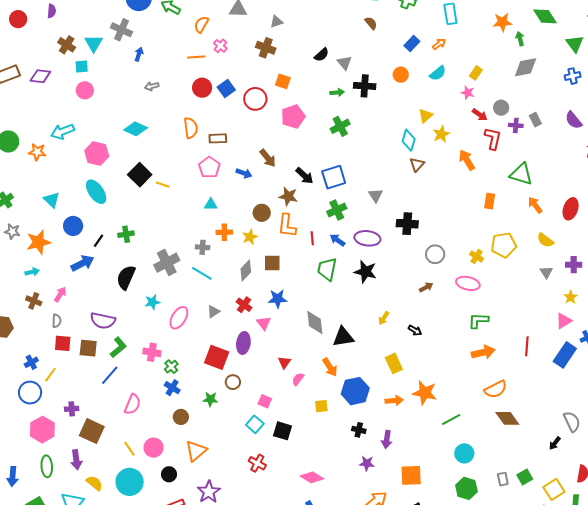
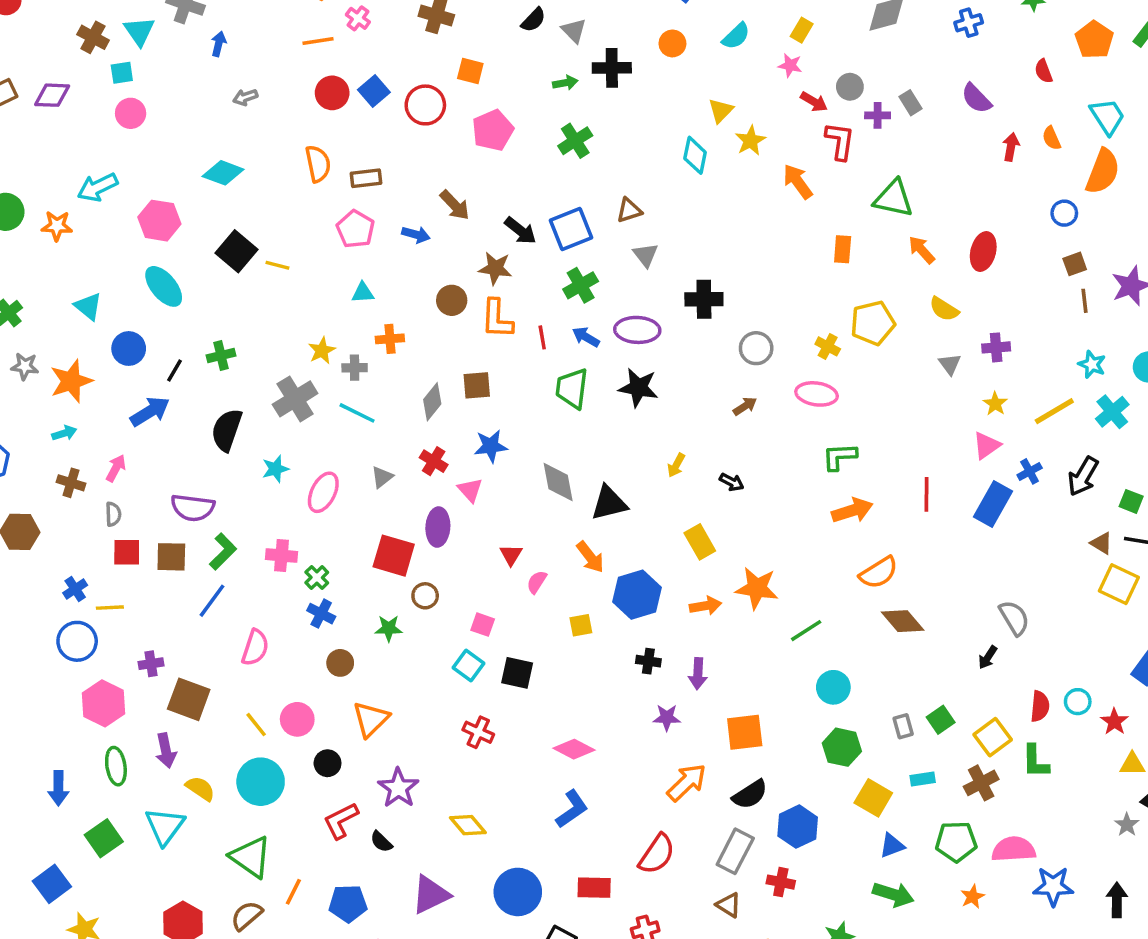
brown triangle: (417, 165) -> (629, 210), moved, turned 35
yellow star: (250, 237) -> (322, 351), moved
yellow line: (50, 375) -> (110, 608), turned 56

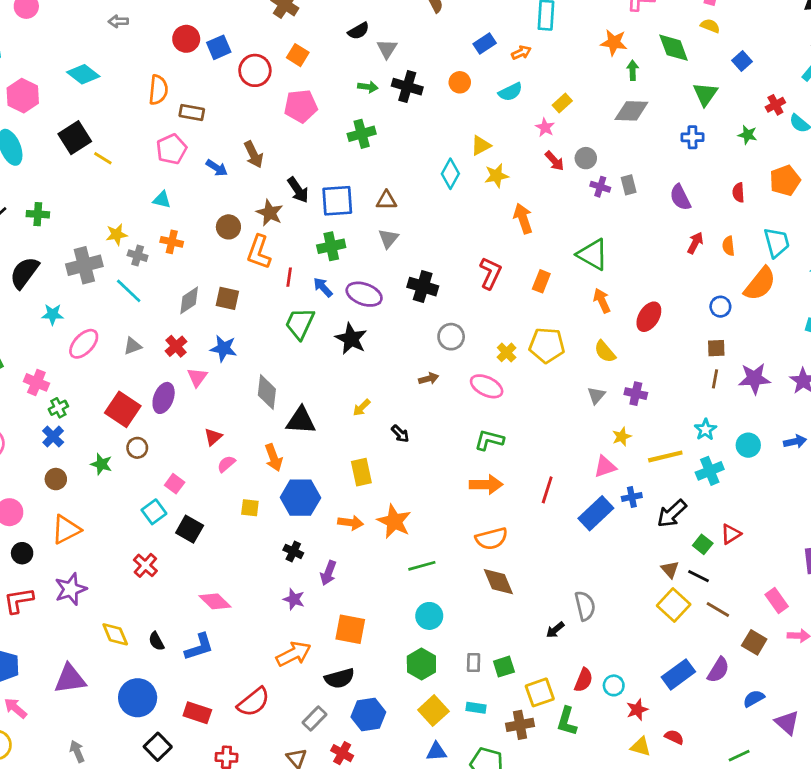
red L-shape: (840, 141) -> (490, 273), moved
black semicircle: (381, 842) -> (156, 641), moved
gray rectangle: (735, 851) -> (314, 719), size x0.7

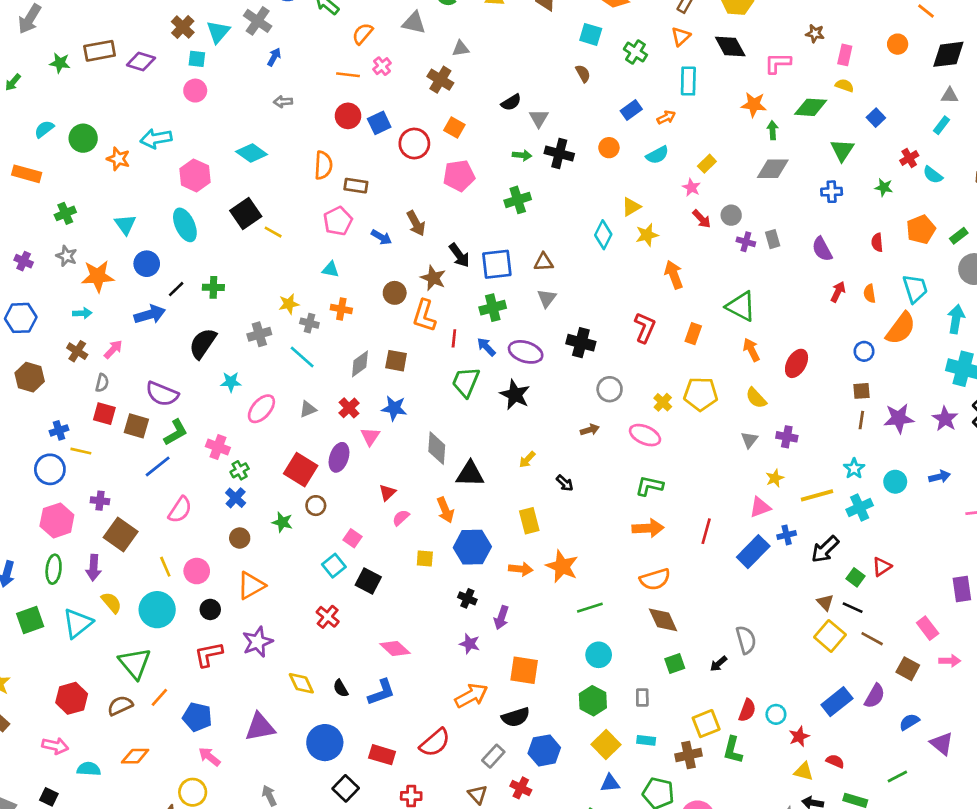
green diamond: (674, 48) -> (811, 107), turned -64
gray cross: (84, 265) -> (259, 334), size x0.7
green square: (504, 667) -> (675, 663), moved

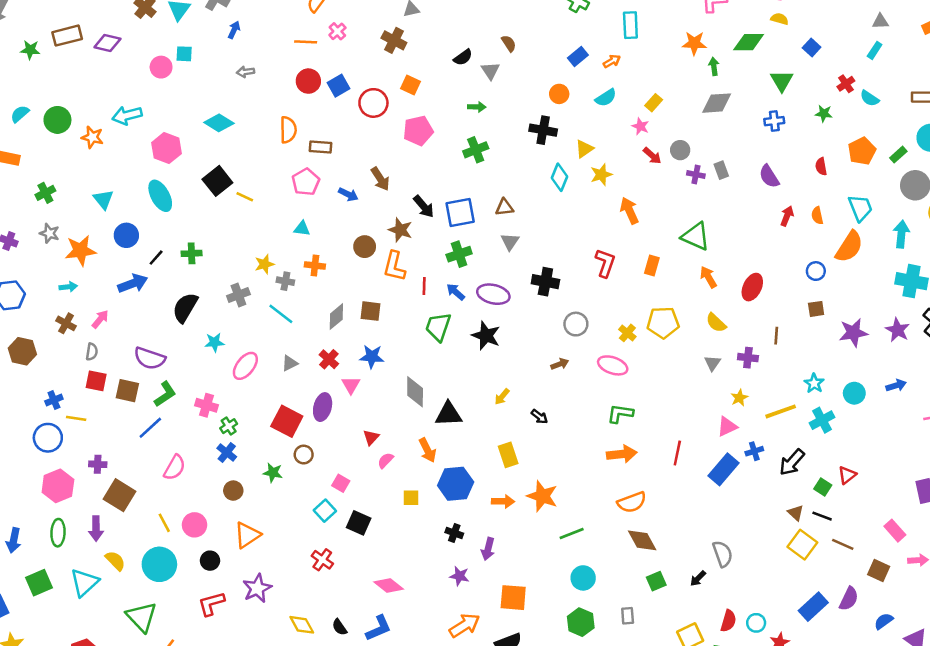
cyan square: (197, 59) -> (184, 54), moved
brown semicircle: (583, 74) -> (509, 43), moved
black cross: (559, 153) -> (543, 130), moved
brown line: (861, 420) -> (776, 336), moved

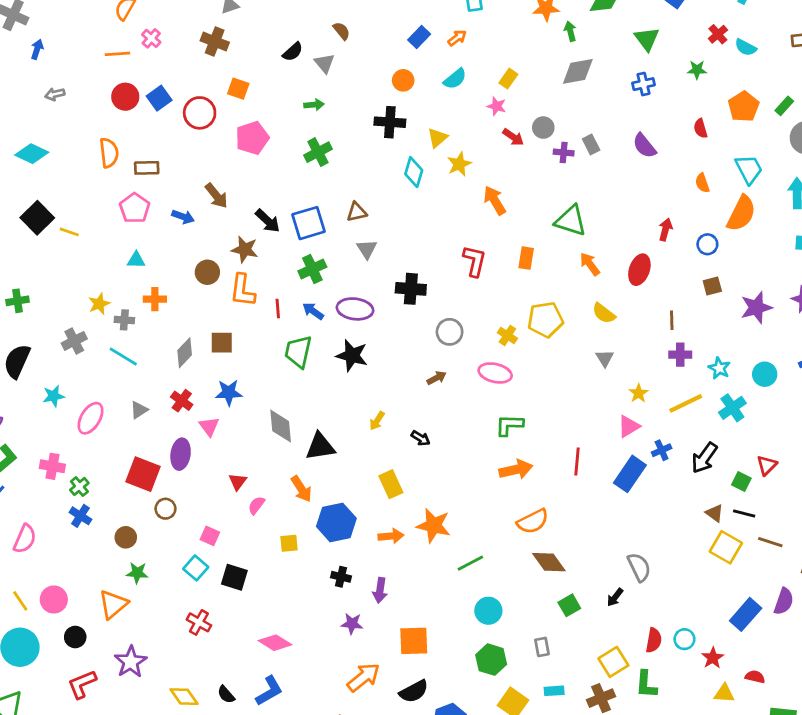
red arrow: (787, 216) -> (666, 230), moved
purple cross: (748, 358) -> (680, 355), moved
green star: (273, 473) -> (137, 573), moved
brown circle: (233, 491) -> (126, 537), moved

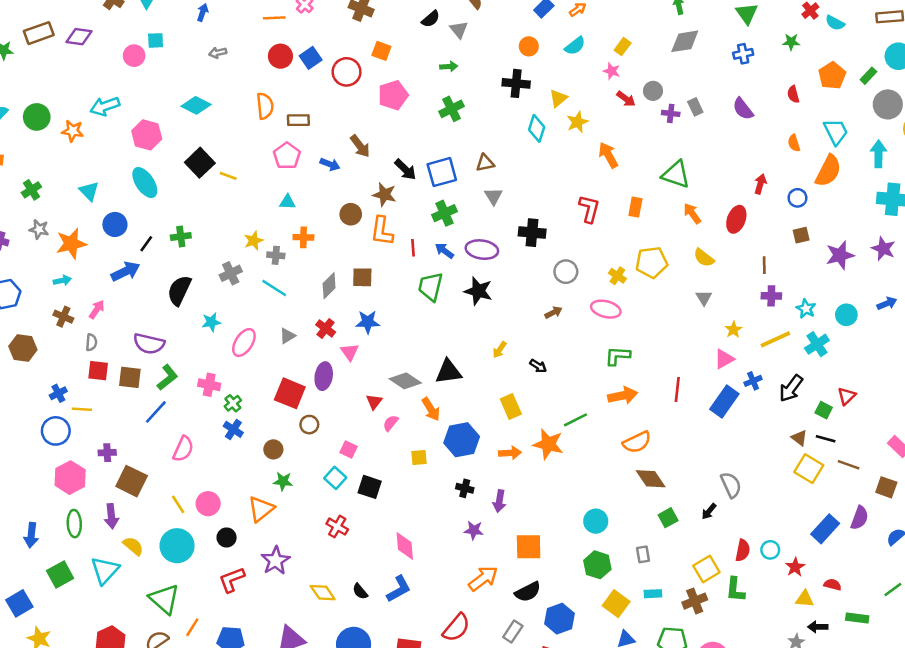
gray diamond: (281, 426) -> (405, 381), moved, turned -52
green line: (470, 563) -> (575, 420), moved
pink diamond: (275, 643) -> (405, 546), turned 52

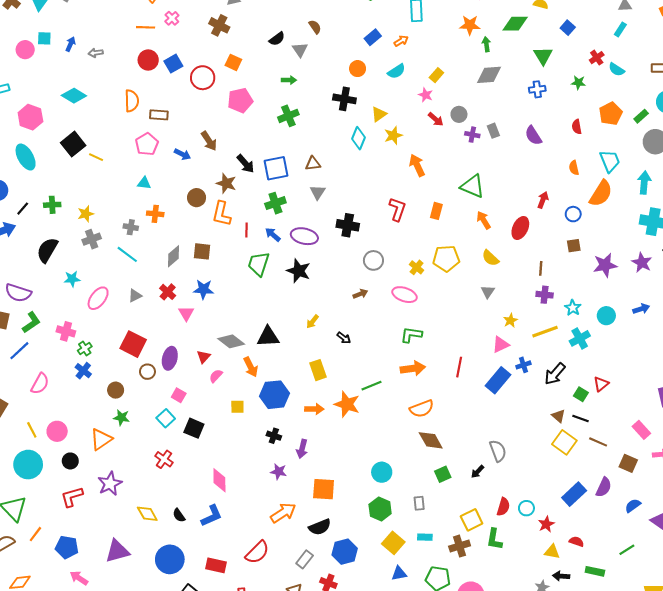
blue arrow: (203, 12) -> (70, 44), moved
yellow star: (254, 241) -> (86, 214), moved
purple ellipse: (324, 376) -> (170, 358), moved

